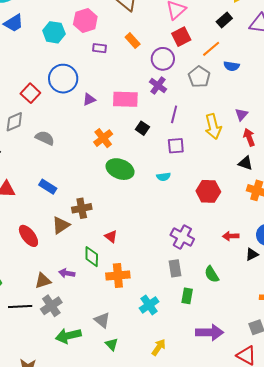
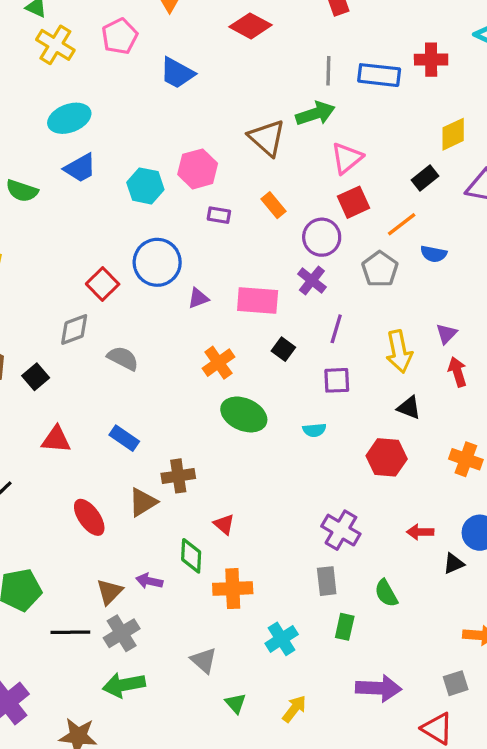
black triangle: (245, 163) -> (409, 408), moved
brown triangle: (43, 281) -> (110, 592), turned -30
green arrow: (68, 336) -> (124, 685), moved
green triangle: (112, 344) -> (235, 703), moved

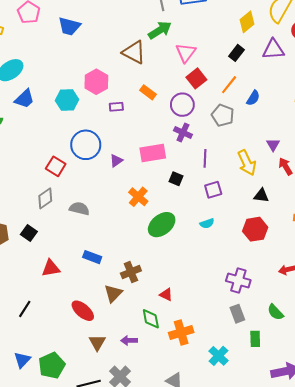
blue semicircle: (434, 254) -> (253, 98), turned -56
green ellipse: (244, 414) -> (162, 225), turned -48
brown triangle: (110, 592) -> (97, 342), moved

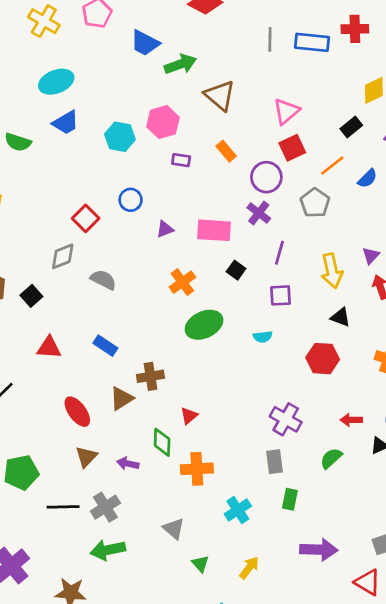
green arrow: (160, 30) -> (180, 64), moved
blue semicircle: (253, 98) -> (368, 178), moved
blue circle: (86, 145) -> (131, 200), size x0.6
red triangle: (166, 295) -> (189, 416), turned 40
green semicircle: (275, 312) -> (331, 458), moved, turned 78

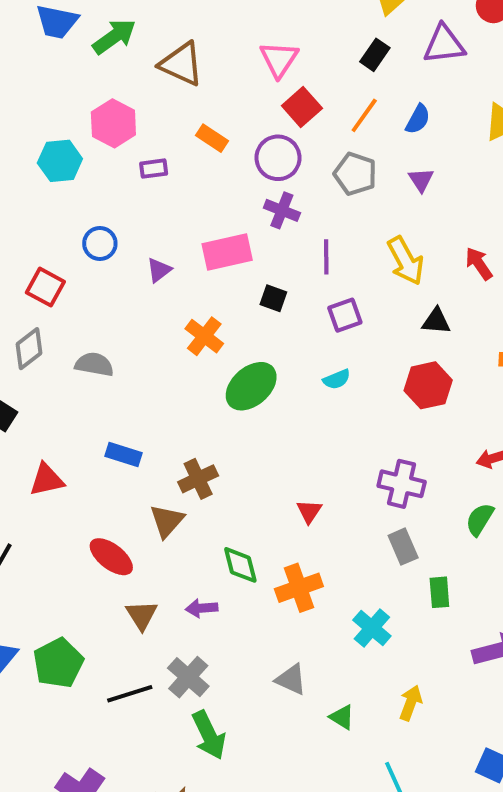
purple triangle: (371, 256) -> (421, 180), moved
red triangle: (189, 416) -> (309, 511), moved
green arrow: (108, 550) -> (209, 735), turned -88

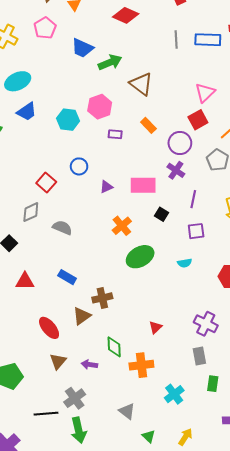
pink triangle: (279, 59) -> (205, 93), moved
black line: (130, 694) -> (46, 414), moved

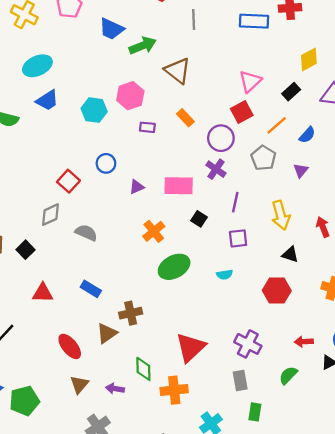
gray line: (176, 39) -> (194, 20), moved
red triangle: (155, 327) -> (191, 347), size x2.0

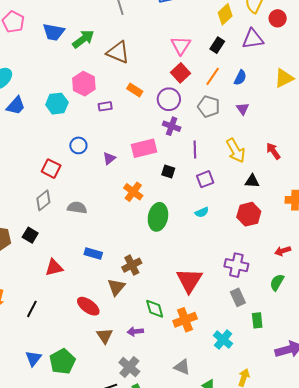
green ellipse: (174, 267) -> (158, 217), turned -36

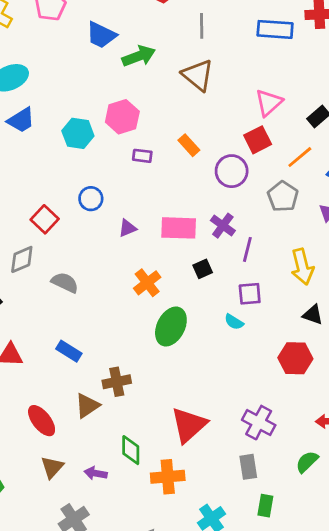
brown triangle: (118, 52) -> (198, 75), moved
purple cross: (172, 126) -> (223, 226), moved
black square: (168, 171) -> (203, 269), turned 32
cyan semicircle: (202, 212) -> (234, 322), moved, turned 40

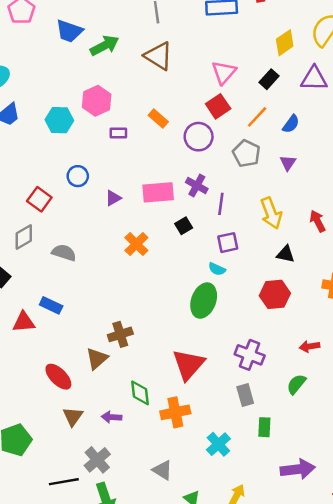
green ellipse: (171, 327) -> (204, 301), moved
blue rectangle: (69, 351) -> (51, 305), moved

